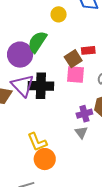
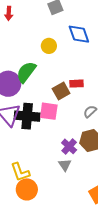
pink square: (76, 75) -> (49, 111), moved
purple cross: (84, 114) -> (69, 146), turned -35

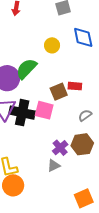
gray triangle: (65, 165) -> (54, 166), turned 32

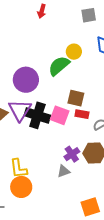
green semicircle: (26, 69) -> (59, 66), moved
red rectangle: (75, 86) -> (82, 114), moved
brown square: (59, 92) -> (76, 98), turned 30

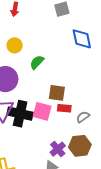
yellow circle: (74, 52) -> (15, 45), moved
green semicircle: (59, 66) -> (37, 62), size x0.7

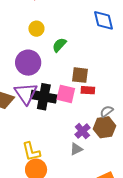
gray semicircle: (83, 117) -> (107, 111), moved

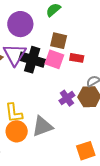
brown square: (80, 75) -> (59, 41), moved
gray triangle: (76, 149) -> (42, 126), moved, size x1.6

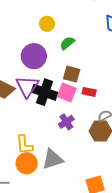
purple cross: (67, 98) -> (66, 122), moved

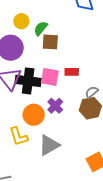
yellow circle: (47, 24) -> (21, 21), moved
brown square: (72, 74) -> (50, 42), moved
orange circle: (27, 163) -> (34, 115), moved

